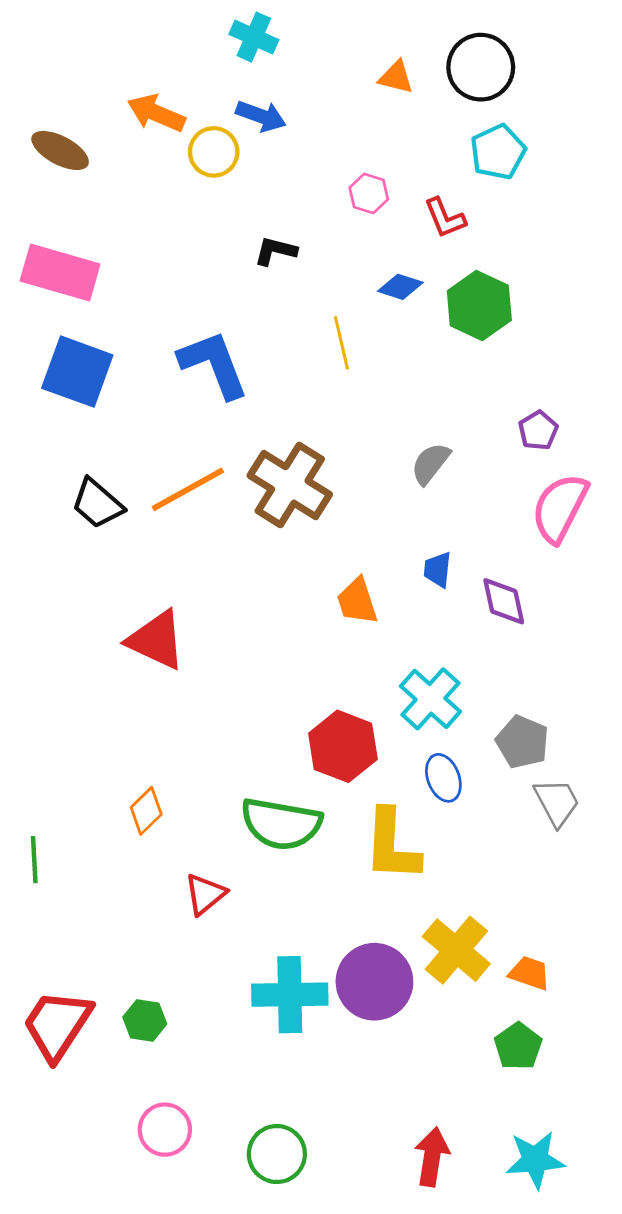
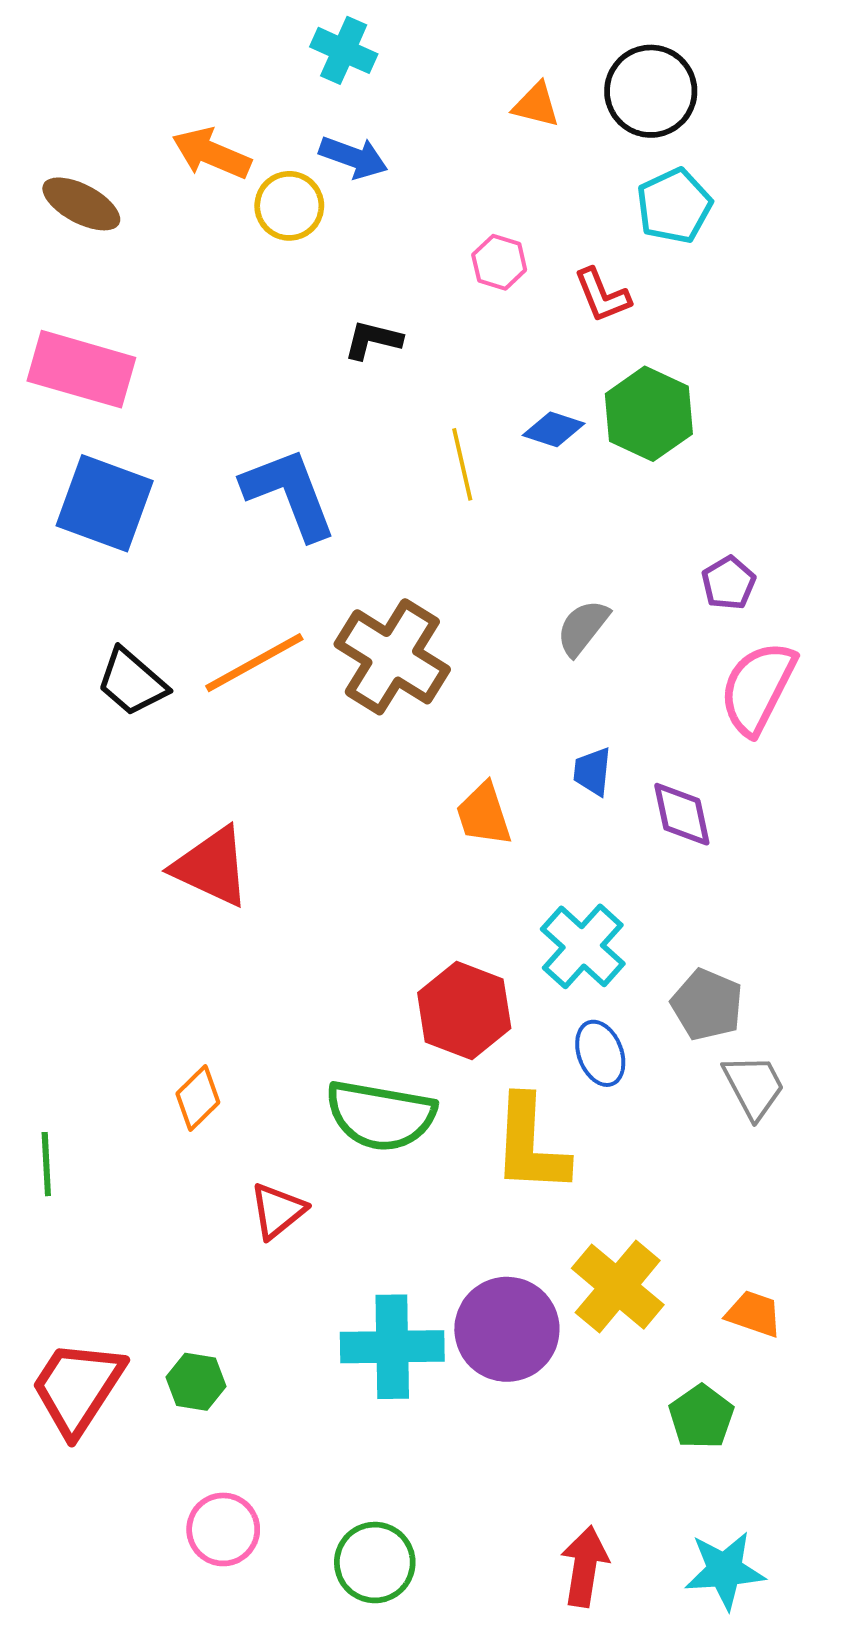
blue diamond: (400, 287) -> (554, 429), moved
orange trapezoid: (530, 973) -> (754, 1314), moved

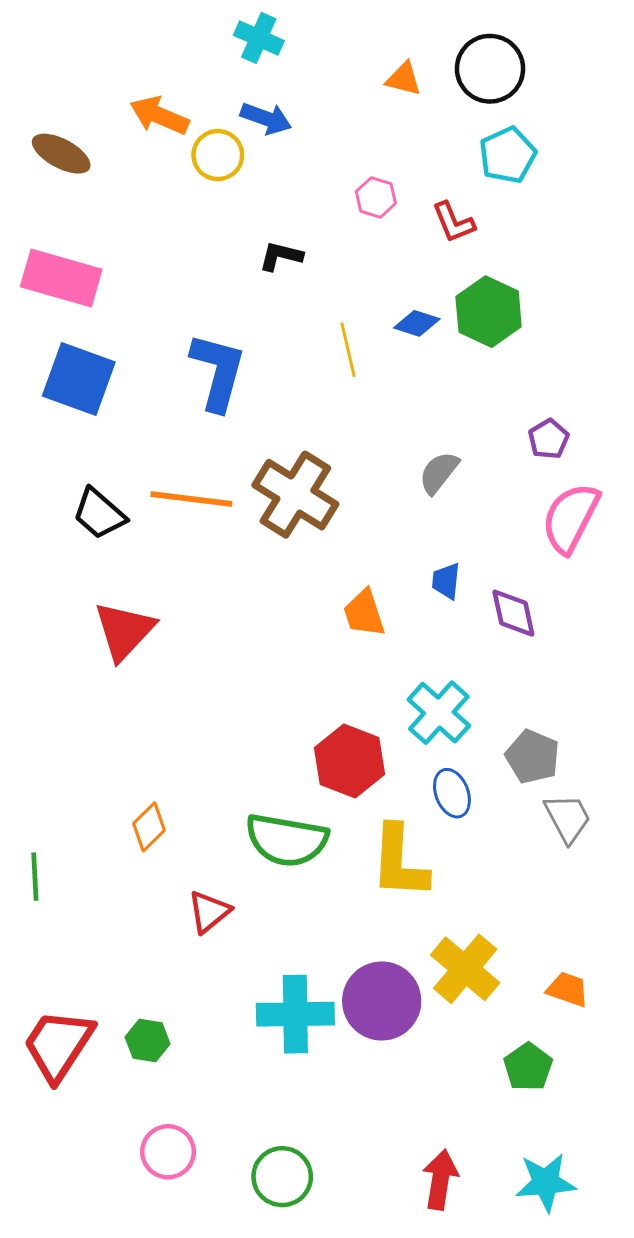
blue L-shape: (289, 494) -> (218, 372), turned 36
orange line: (254, 663) -> (191, 499), turned 36
red triangle: (212, 867) -> (124, 631), moved, turned 48

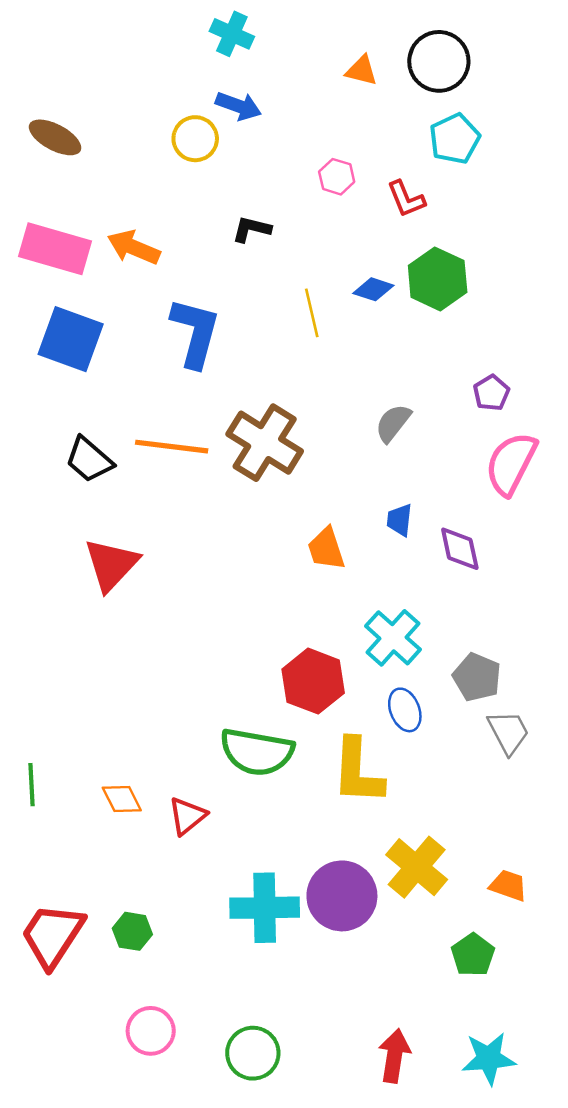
orange arrow: (159, 116) -> (134, 247), moved
orange diamond: (149, 827) -> (122, 799), moved, turned -72

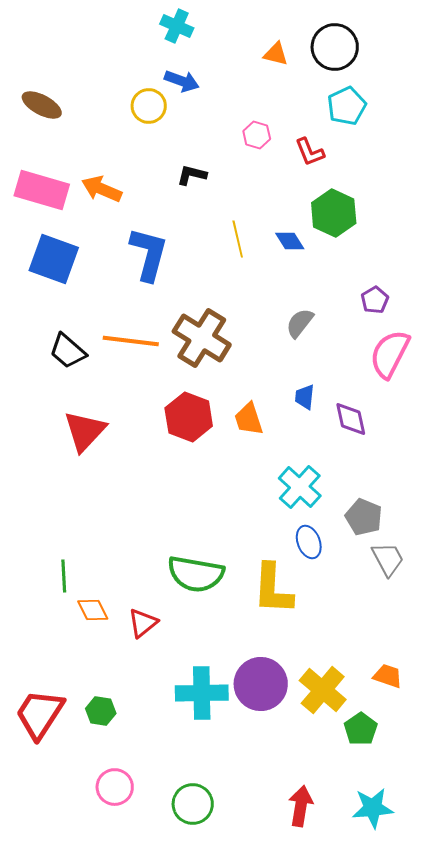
blue diamond: (373, 289) -> (290, 241), moved, turned 40
red hexagon: (313, 681) -> (189, 417), moved
green line: (31, 785) -> (64, 576), moved
yellow cross: (417, 867) -> (323, 690), moved

